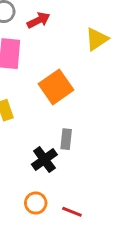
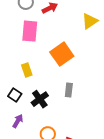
black cross: (44, 159) -> (40, 99), moved

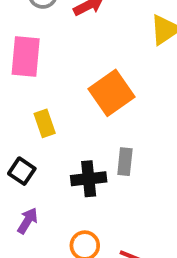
pink rectangle: (30, 31) -> (26, 57), moved
black cross: (40, 99) -> (89, 179), moved, turned 30

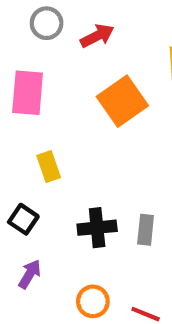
orange square: (112, 93) -> (122, 101), moved
gray rectangle: (125, 162) -> (146, 230), moved

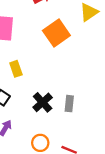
black cross: (97, 228) -> (43, 102), turned -36

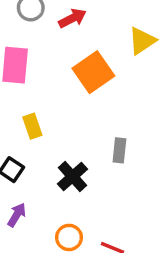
gray rectangle: (69, 104) -> (119, 150), moved

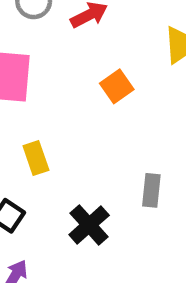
orange square: (93, 72) -> (117, 86), size x0.6

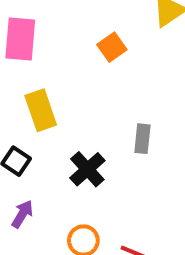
yellow rectangle: (36, 158) -> (41, 110), size x1.4

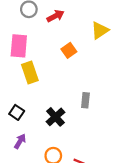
yellow rectangle: (41, 110) -> (30, 73), moved

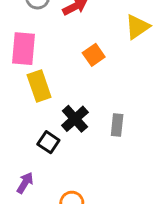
black square: (17, 112) -> (48, 142), moved
black cross: (55, 117) -> (75, 119), moved

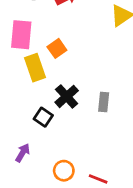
orange square: (94, 55) -> (57, 48), moved

